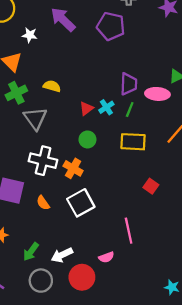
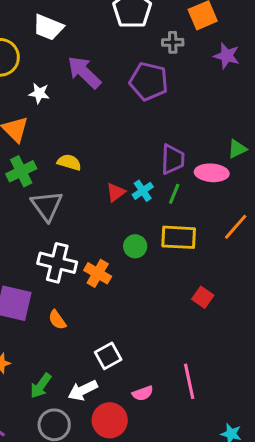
green circle: (87, 139) -> (135, 246), moved
white square: (81, 203) -> (108, 356), moved, size x0.7
pink line: (129, 231) -> (189, 381), moved

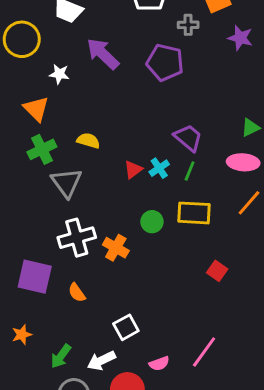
purple trapezoid: (173, 159) -> (188, 138), turned -52
pink ellipse: (212, 173) -> (243, 162), moved
white cross: (57, 263) -> (77, 238), turned -30
pink line: (189, 381) -> (204, 352), turned 48

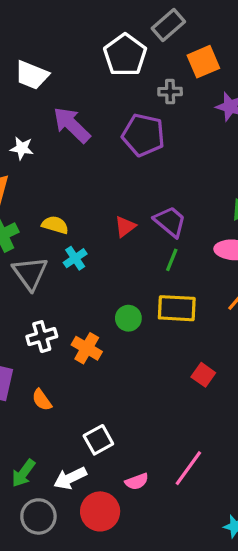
cyan cross: (159, 168) -> (75, 258), moved
red triangle: (133, 170) -> (125, 227), moved
white cross: (77, 238) -> (42, 337), size x0.7

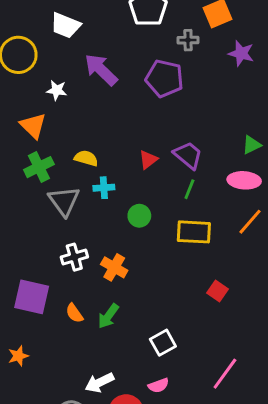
cyan cross: (75, 258) -> (104, 188), turned 30
green circle: (128, 318) -> (139, 216), moved
white square: (98, 440) -> (163, 343), moved
pink line: (188, 468) -> (225, 374), moved
green arrow: (23, 473) -> (108, 316), moved

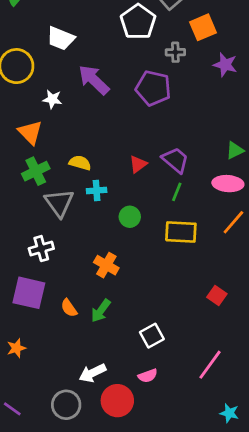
white cross: (74, 257) -> (41, 249), moved
red square: (218, 291) -> (217, 296), moved

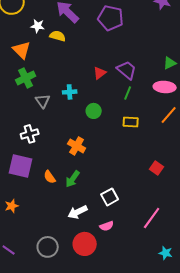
yellow semicircle: (80, 163) -> (58, 36), moved
gray triangle: (59, 203) -> (43, 101), size x0.7
yellow rectangle: (181, 232) -> (131, 122), size x0.7
white arrow: (92, 373) -> (78, 212), moved

